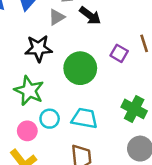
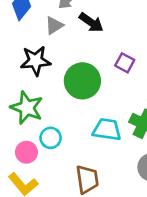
cyan trapezoid: (84, 118) -> (107, 130), moved

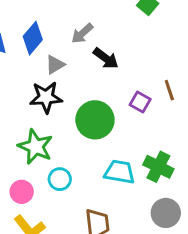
gray triangle: (54, 25) -> (55, 65), moved
pink circle: (26, 152) -> (22, 192), moved

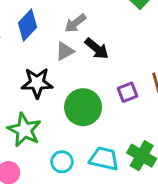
gray triangle: (55, 65) -> (65, 51), moved
purple square: (140, 102) -> (128, 92), turned 36
cyan circle: (60, 179) -> (62, 162), moved

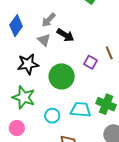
gray triangle: (65, 51) -> (44, 40), turned -40
purple square: (128, 92) -> (91, 62), turned -32

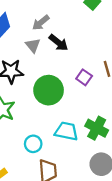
cyan circle: (52, 116) -> (33, 144), moved

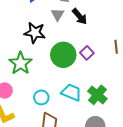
purple square: (84, 77) -> (87, 53), moved

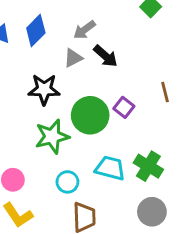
gray triangle: (58, 14) -> (73, 58), turned 40
green star: (21, 63) -> (52, 136), moved, turned 30

